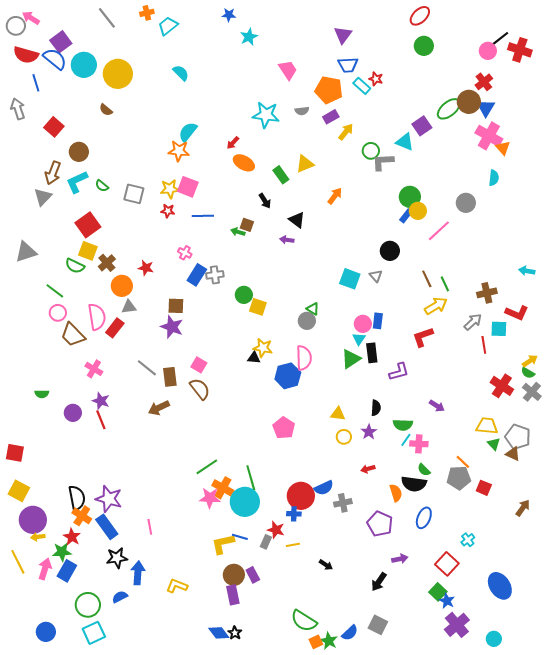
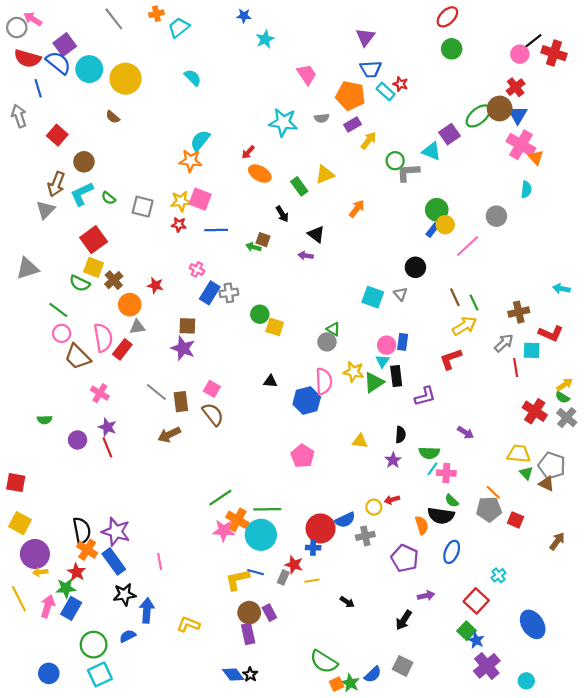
yellow star: (263, 348) -> (354, 372), moved
yellow circle: (344, 437) -> (374, 507), moved
green line: (251, 478) -> (267, 509), turned -75

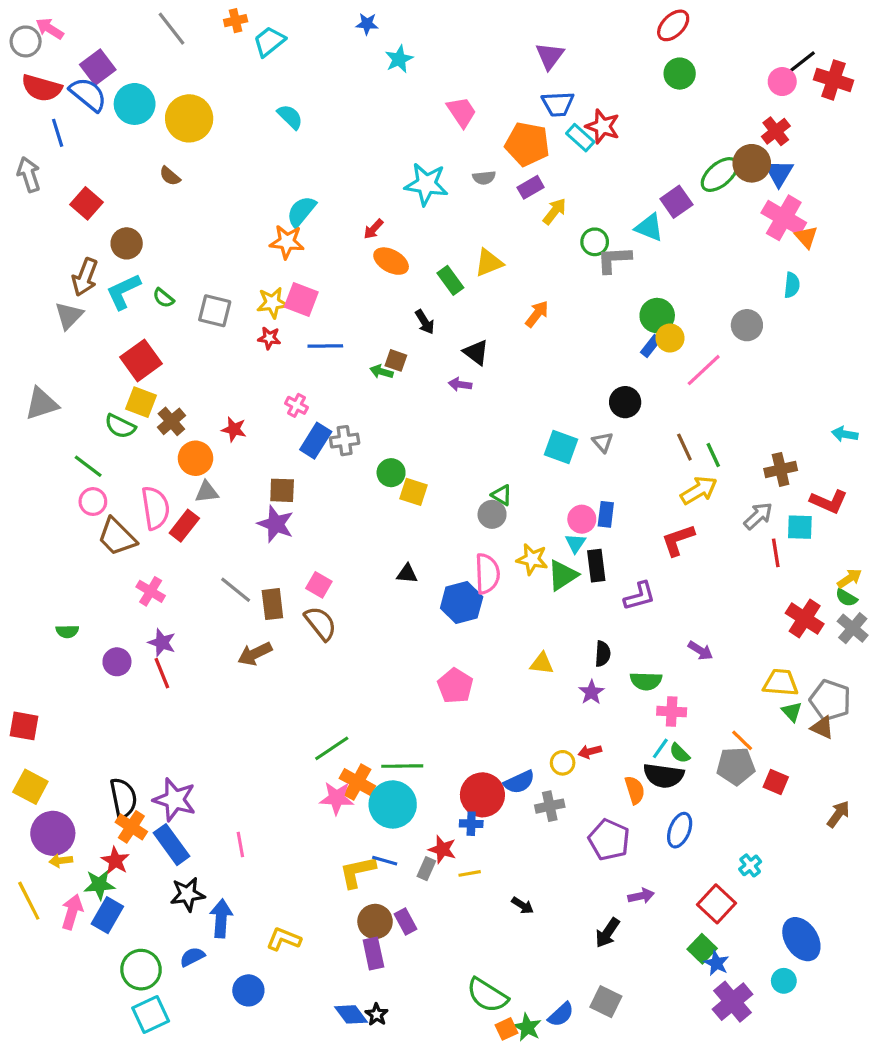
red star: (400, 84) -> (603, 126), size x1.5
cyan line: (432, 469) -> (660, 748), moved
blue circle: (49, 673) -> (248, 990), moved
cyan circle: (526, 681) -> (784, 981), moved

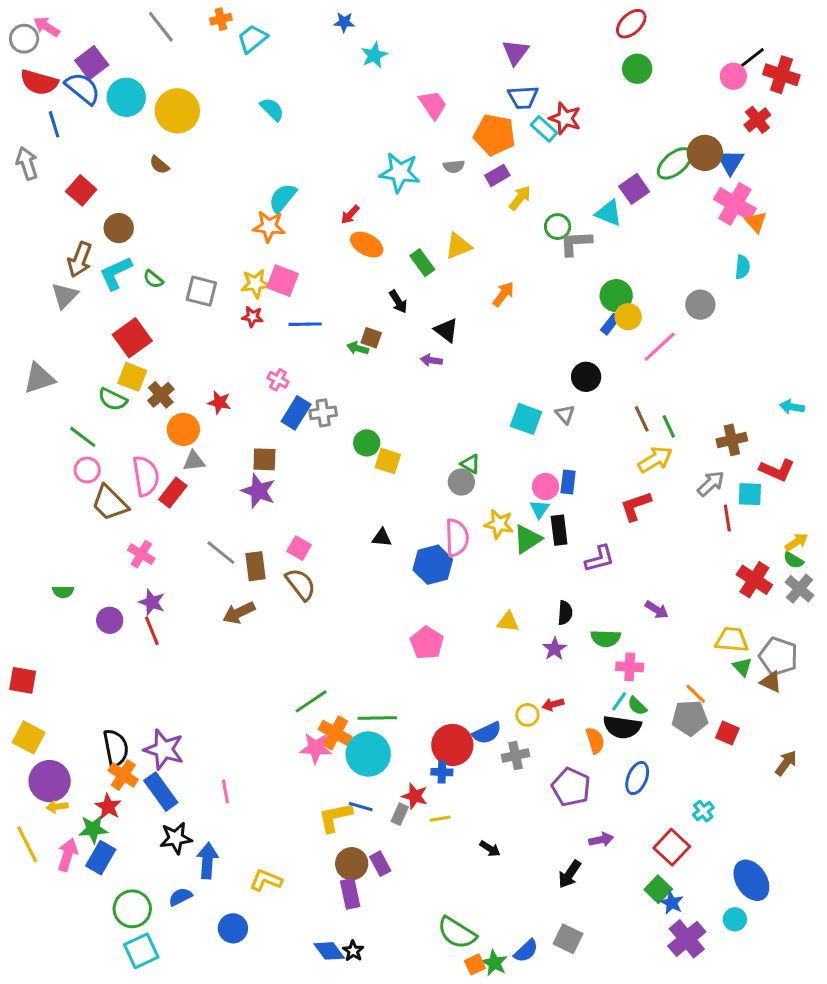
red cross: (776, 131) -> (757, 120), moved

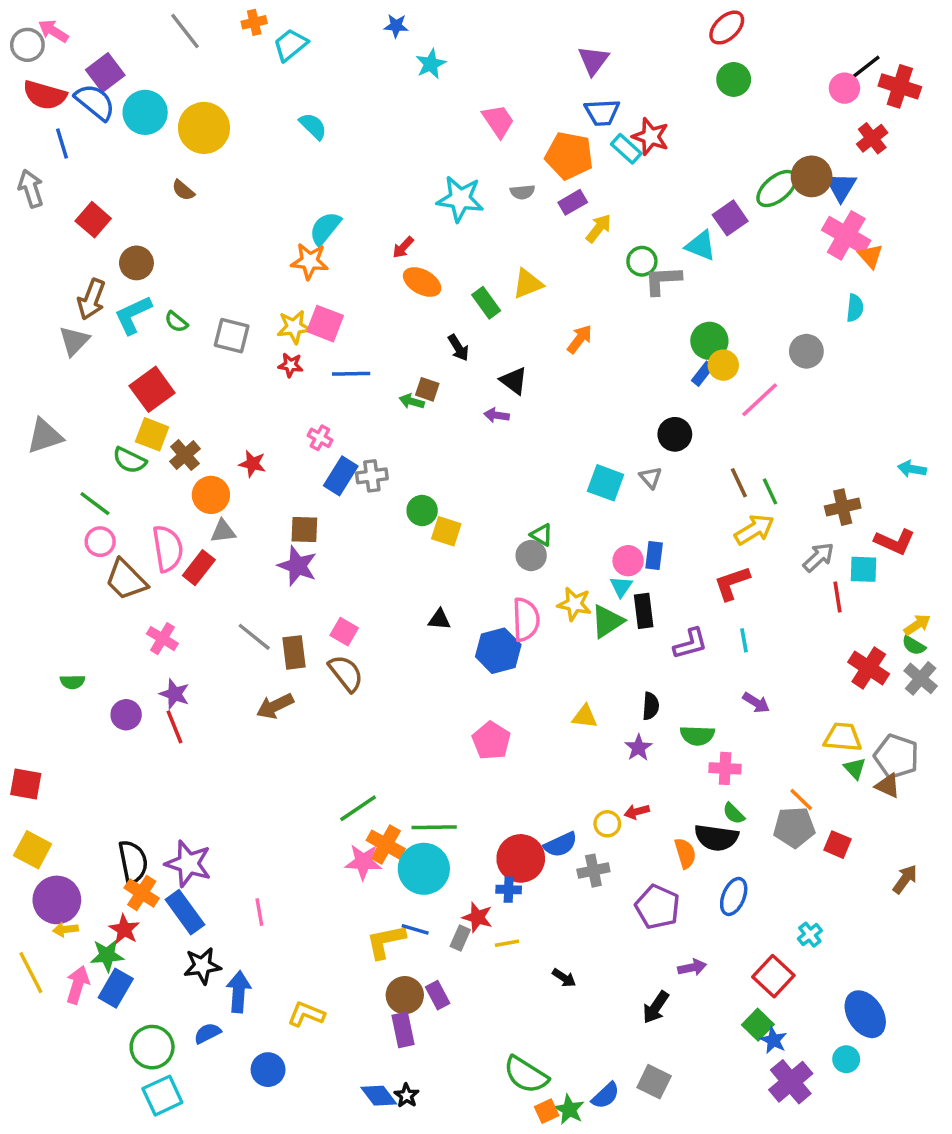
cyan line: (619, 701) -> (744, 640), moved, turned -45

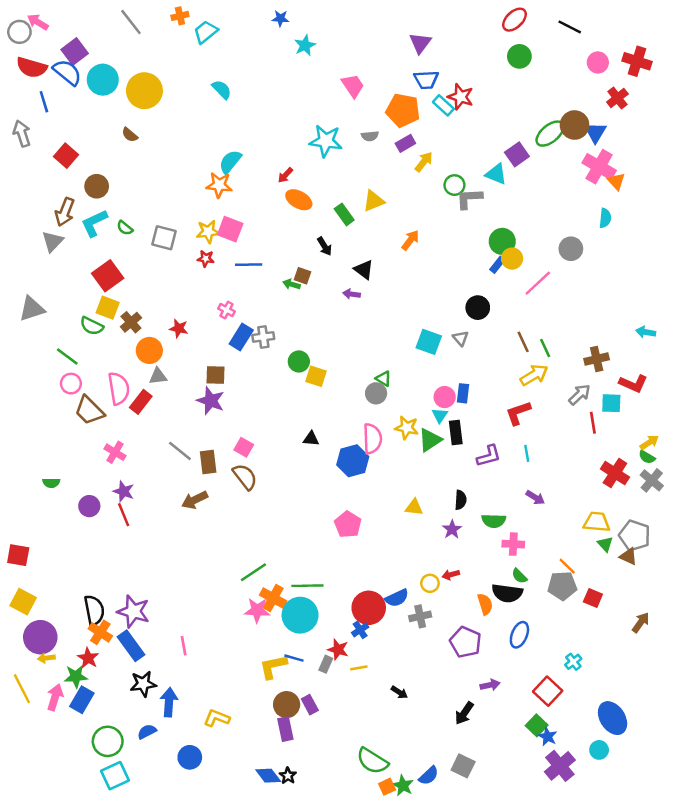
black line: (865, 67) -> (570, 27), moved, turned 65
blue cross: (509, 890) -> (360, 630), turned -35

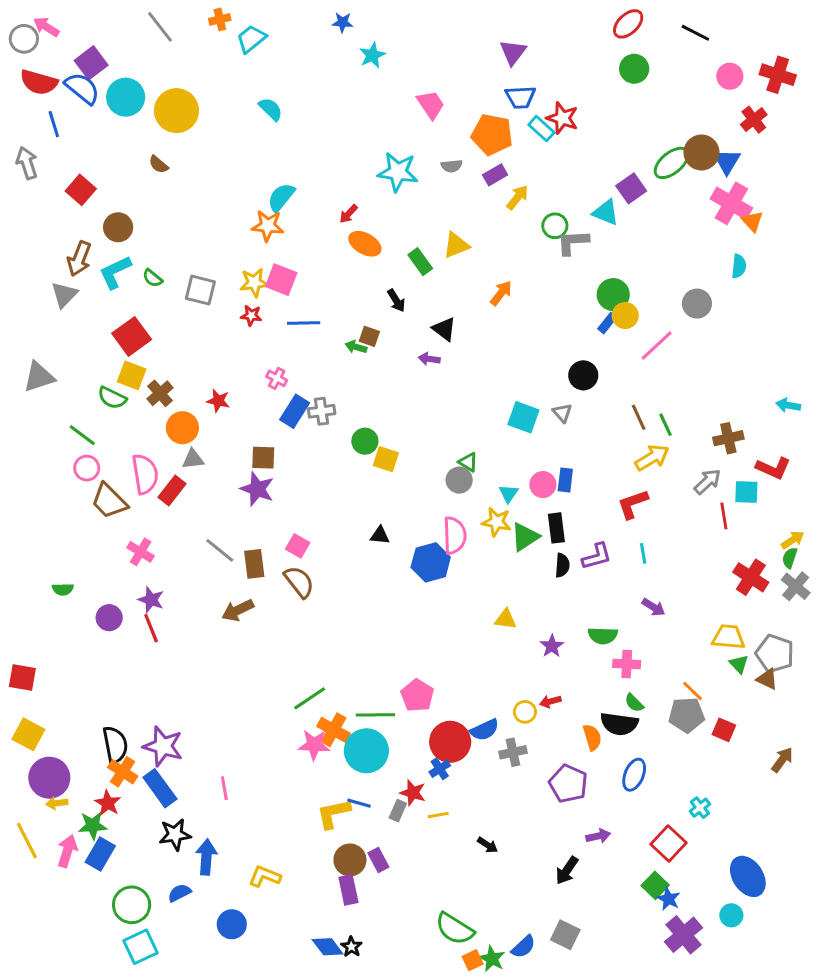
cyan triangle: (440, 415) -> (508, 494), moved
green semicircle: (647, 457) -> (790, 558), turned 77
black semicircle: (461, 500) -> (562, 565), moved
pink pentagon: (348, 524) -> (417, 695), moved

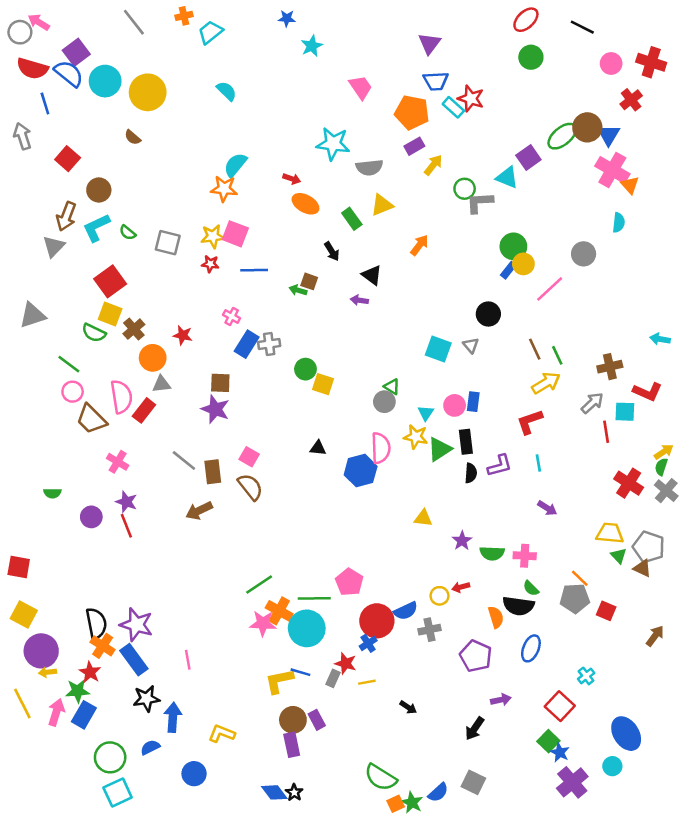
gray semicircle: (452, 166) -> (369, 167), moved, size x1.5
red arrow: (348, 214) -> (292, 179), turned -114
green semicircle: (603, 636) -> (492, 553), moved

